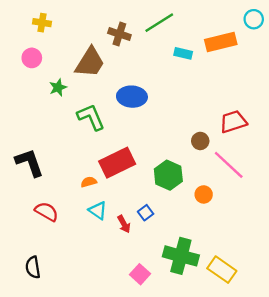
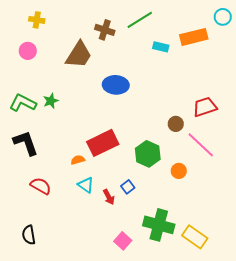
green star: (58, 87) -> (51, 101), moved
green L-shape: (91, 117) -> (23, 103), moved, turned -40

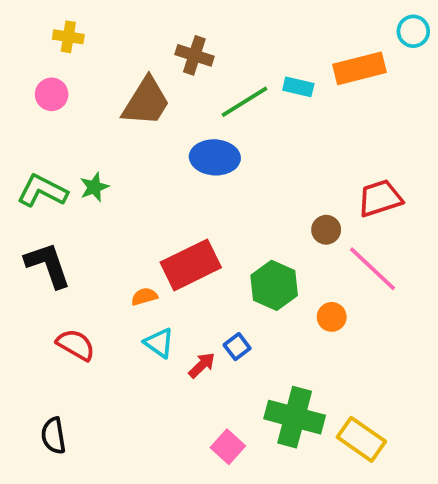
green line: (140, 20) -> (245, 102), moved
red arrow: (109, 197) -> (202, 365), turned -105

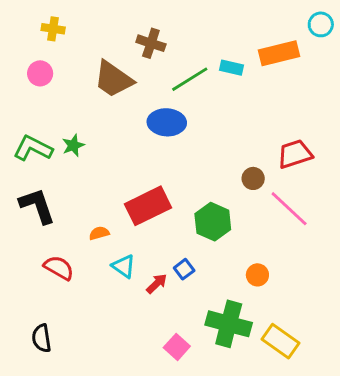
brown trapezoid: (146, 102) -> (114, 79), turned 93
orange semicircle: (144, 297) -> (99, 233), moved
orange circle: (332, 317) -> (257, 275), moved

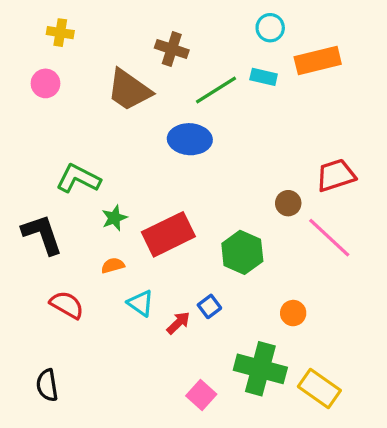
cyan circle: (321, 24) -> (270, 28), moved
green star: (73, 145) -> (114, 218), moved
green L-shape: (33, 148) -> (78, 179), moved

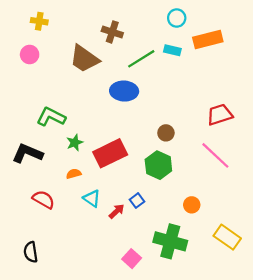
brown circle: (288, 203) -> (166, 133), moved
black L-shape: (42, 234) -> (27, 153), turned -48
yellow rectangle: (319, 388) -> (227, 237), moved

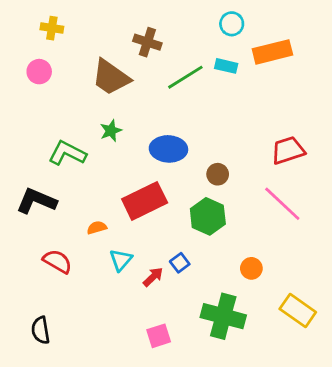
blue ellipse: (124, 91) -> (168, 149), moved
green star: (75, 143) -> (111, 131), moved
cyan triangle: (92, 198) -> (121, 260), turned 36
pink square: (132, 259) -> (159, 336), moved, turned 30

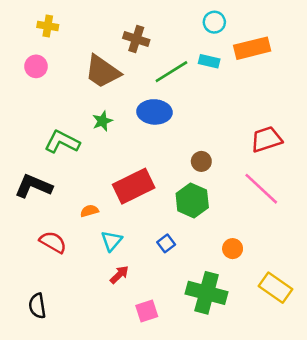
blue ellipse: (168, 149) -> (154, 112), moved
red arrow: (153, 277) -> (119, 275), moved

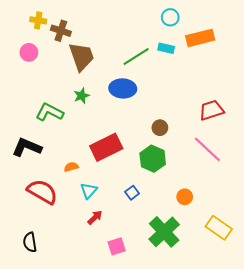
brown cross: (136, 39) -> (61, 31), moved
brown trapezoid: (102, 72) -> (82, 56), turned -144
red semicircle: (53, 242) -> (42, 192), size x1.4
green cross: (207, 293) -> (164, 232), turned 32

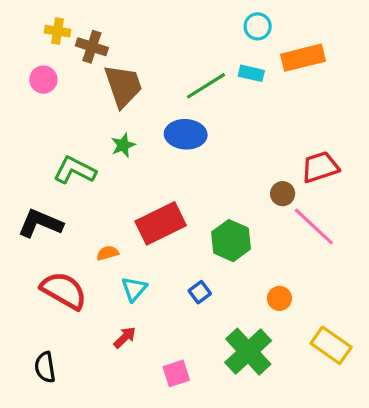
brown circle: (160, 128) -> (283, 194), moved
red arrow: (95, 217) -> (125, 337), moved

